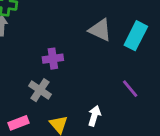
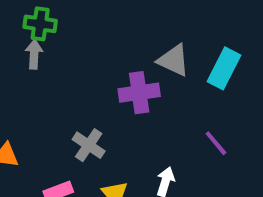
purple cross: (53, 59) -> (139, 93), moved, size x1.4

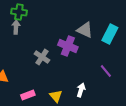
purple cross: (139, 93) -> (68, 46), turned 30
gray cross: (89, 145) -> (42, 57), moved

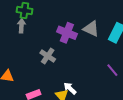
purple cross: (68, 46) -> (67, 33), moved
white arrow: (81, 90) -> (70, 88), moved, turned -64

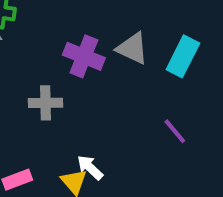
gray cross: (48, 56) -> (46, 103), turned -35

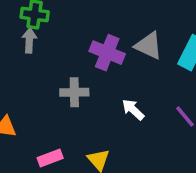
white arrow: (90, 168) -> (133, 110), moved

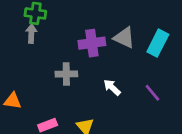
purple cross: (107, 53) -> (92, 43), turned -30

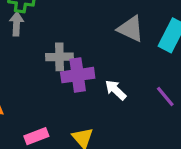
purple cross: (92, 43) -> (78, 75), moved
gray cross: (66, 74) -> (59, 57), moved

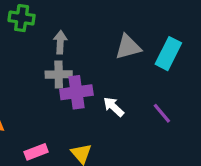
gray arrow: (17, 24) -> (60, 42), moved
gray triangle: (131, 29) -> (128, 47), turned -40

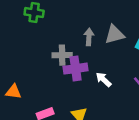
gray arrow: (60, 42) -> (89, 37), moved

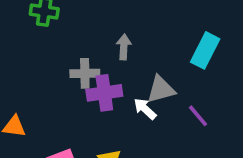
gray triangle: (114, 34) -> (161, 89), moved

